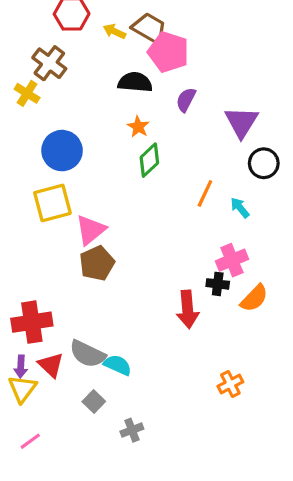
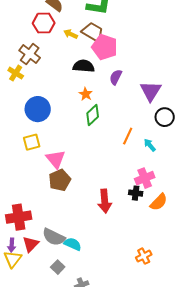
yellow square: (52, 203) -> (32, 142), size x0.7
pink triangle: (91, 230) -> (56, 159), turned -30
red arrow: (187, 309) -> (105, 201), moved
red triangle: (51, 365) -> (31, 244), turned 30

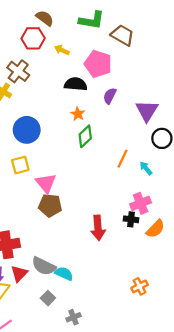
brown trapezoid: (93, 32) -> (122, 35), moved
brown pentagon: (60, 180) -> (50, 205), turned 30

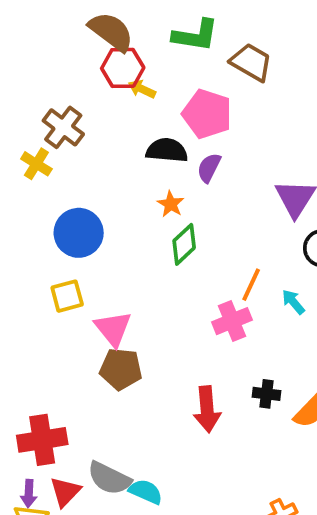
brown semicircle: (45, 18) -> (111, 32), size x1.4
red hexagon: (33, 38) -> (123, 68), moved
purple semicircle: (110, 96) -> (209, 168), moved
pink cross: (141, 203) -> (232, 321), moved

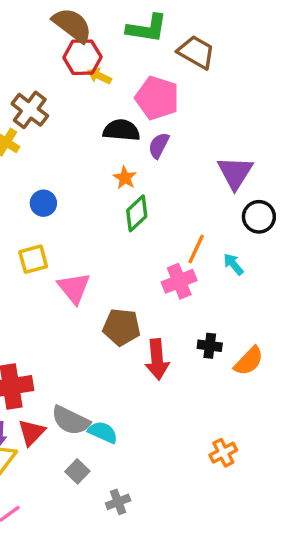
blue circle: (79, 233) -> (43, 203), size x0.6
brown pentagon: (121, 369) -> (121, 327), moved

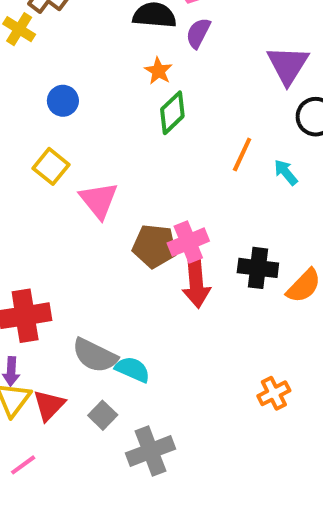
yellow square: (33, 259) -> (51, 166), turned -36
pink cross: (179, 281) -> (188, 242), moved
black cross: (210, 346) -> (258, 268), size x1.4
red triangle: (32, 432) -> (49, 405), moved
gray cross: (118, 502) -> (150, 451), size x1.6

